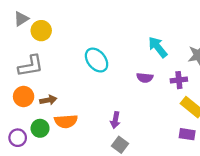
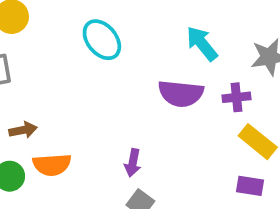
cyan ellipse: (97, 60) -> (102, 40), moved
purple semicircle: (145, 78) -> (181, 94), size x1.6

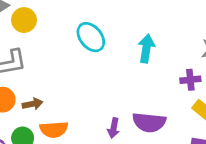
cyan arrow: (202, 44) -> (146, 48), moved, turned 48
purple semicircle: (181, 94) -> (149, 122), moved

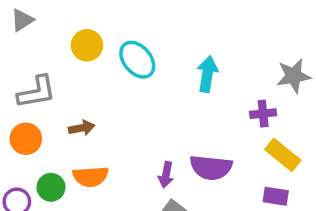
yellow circle: (24, 20) -> (87, 45), moved
brown arrow: (33, 104) -> (82, 128), moved

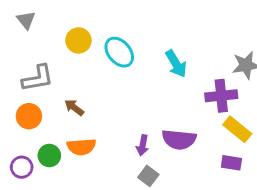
gray triangle: (22, 20) -> (26, 20), turned -36
cyan arrow: (207, 74) -> (176, 64), turned 140
purple cross: (263, 114) -> (221, 96), size x1.5
brown arrow: (82, 128) -> (74, 107), turned -132

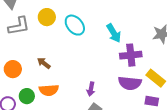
gray L-shape: (38, 78) -> (19, 26), moved
purple cross: (221, 96) -> (131, 55), moved
purple semicircle: (179, 139) -> (130, 83), moved

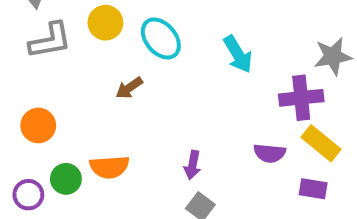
purple cross: (131, 55) -> (301, 98), moved
brown arrow: (44, 63) -> (129, 88), moved, turned -72
purple semicircle: (130, 83) -> (270, 153), size x0.7

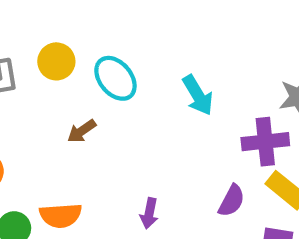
purple semicircle: (270, 153) -> (232, 201), turned -68

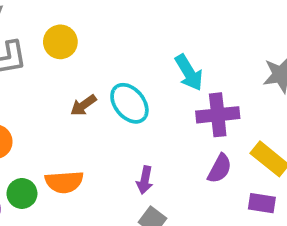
cyan ellipse: (115, 78) -> (129, 103), moved
purple cross: (265, 142) -> (218, 115), moved

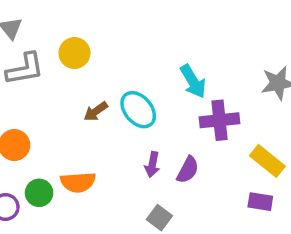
purple semicircle: (220, 169) -> (188, 170), moved
purple arrow: (145, 180) -> (152, 165), moved

